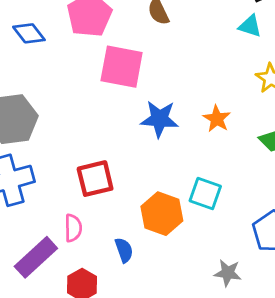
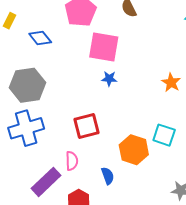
blue diamond: (29, 33) -> (40, 38), moved
blue star: (160, 119) -> (109, 79), moved, size x0.6

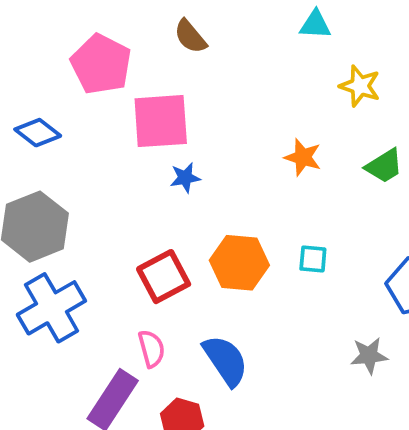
cyan square: (164, 135) -> (313, 259), size x0.7
orange hexagon: (134, 150) -> (239, 263), moved
blue semicircle: (108, 176) -> (225, 360), size x1.6

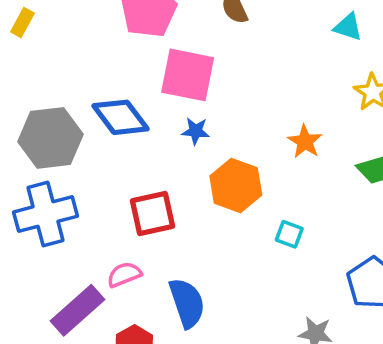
blue diamond: (38, 133) -> (121, 117), moved, size x1.4
orange hexagon: (239, 263) -> (236, 185), moved
pink semicircle: (151, 349) -> (124, 275), turned -112

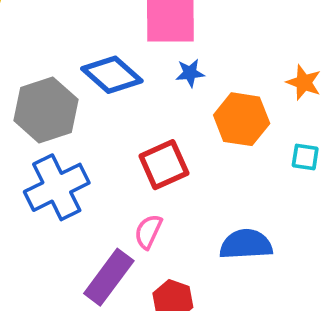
orange star: (305, 142) -> (304, 82), moved
pink semicircle: (124, 275) -> (148, 232), turned -32
blue semicircle: (187, 303) -> (246, 244), moved, turned -63

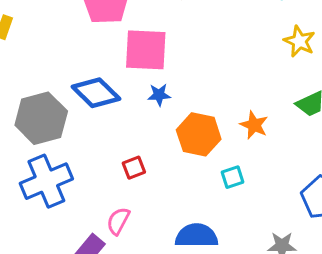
orange star: (304, 82) -> (254, 125), moved
cyan square: (305, 157) -> (233, 177), moved, turned -30
red square: (164, 165) -> (134, 168), size x0.6

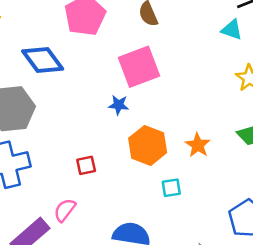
pink square: (146, 50) -> (139, 67), moved, turned -33
blue diamond: (96, 93) -> (43, 60), moved

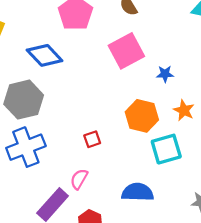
blue star: (119, 105) -> (165, 74), moved
cyan square: (171, 188) -> (166, 149), size x1.8

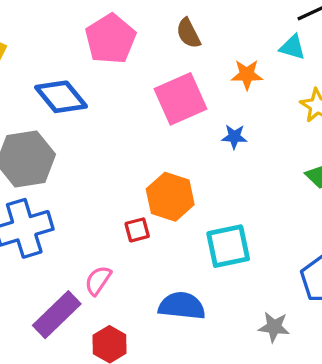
orange star: (184, 110) -> (247, 75), moved, turned -30
orange hexagon: (142, 116) -> (170, 197), moved
red square: (92, 139) -> (137, 230), moved

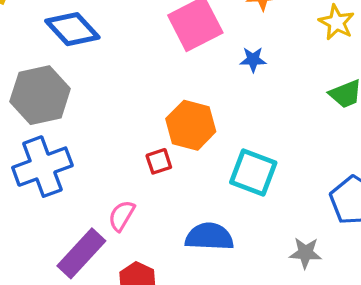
cyan square: (228, 246) -> (253, 172), turned 36

